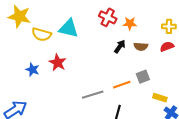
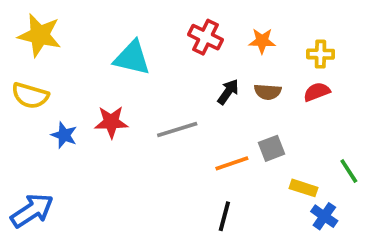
orange star: (130, 23) -> (262, 41), moved
yellow semicircle: (42, 34) -> (30, 96), moved
red star: (58, 63) -> (111, 122), turned -30
gray line: (93, 95) -> (177, 130), moved

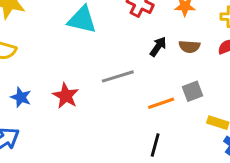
red star: (111, 122) -> (66, 96), moved, turned 30
blue star: (64, 135) -> (21, 97), moved

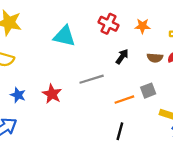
brown semicircle: (189, 47) -> (155, 58), moved

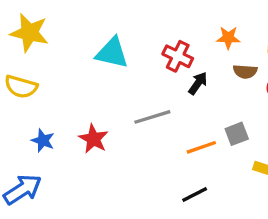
red cross: (109, 24) -> (178, 56), moved
brown semicircle: (155, 58) -> (245, 71), moved
black line: (120, 131) -> (195, 194), turned 48

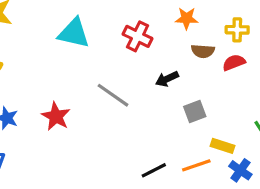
black arrow: (198, 83) -> (167, 79), moved, turned -150
gray line: (152, 117) -> (113, 95), turned 52
orange line: (201, 147) -> (196, 165), moved

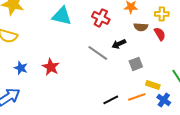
red semicircle: (234, 63) -> (160, 34), turned 80
gray line: (113, 95) -> (98, 53), moved

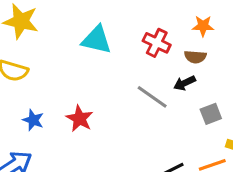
brown semicircle: (141, 27) -> (195, 57), moved

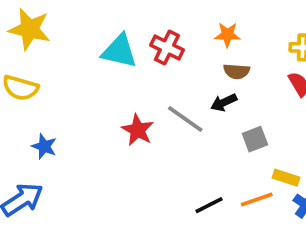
orange star: (203, 26) -> (227, 35), moved
red cross: (157, 43) -> (167, 47), moved
red star: (80, 119) -> (138, 130), moved

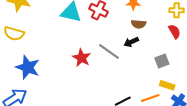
gray square: (255, 139) -> (162, 61), moved
blue star: (44, 146) -> (28, 67), size x1.6

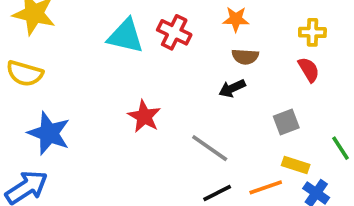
gray line: (109, 51) -> (210, 148), moved

